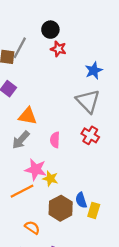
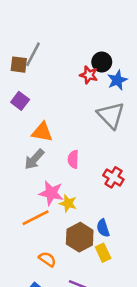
black circle: (50, 30) -> (102, 62), moved
red star: (58, 49) -> (89, 75), moved
red cross: (90, 135) -> (113, 177), moved
yellow rectangle: (94, 210) -> (103, 253), moved, turned -42

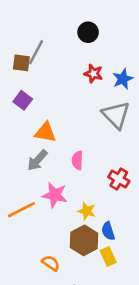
black circle: (102, 62) -> (88, 32), moved
yellow star: (68, 203) -> (87, 211), moved
orange line: (36, 218) -> (21, 210), moved

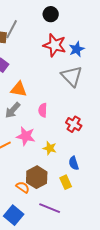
red star: (93, 74) -> (55, 45), size x1.6
blue semicircle: (108, 231) -> (74, 163), moved
brown hexagon: (84, 240) -> (37, 177), moved

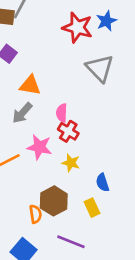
blue star: (77, 49) -> (106, 21), moved
red cross: (74, 124) -> (68, 131), moved
orange semicircle: (23, 187) -> (35, 214), turned 48

